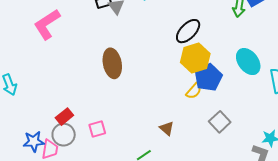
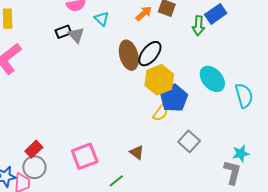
brown ellipse: (112, 63) -> (129, 55), moved
pink square: (97, 129) -> (85, 156), moved, size x1.5

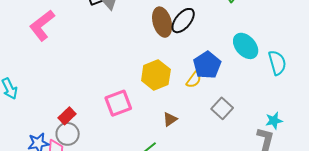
yellow hexagon: (159, 80) -> (156, 75), moved
brown triangle: (137, 152) -> (170, 119), turned 49
pink square: (85, 156) -> (118, 103), moved

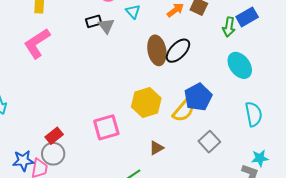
cyan ellipse: (246, 46) -> (240, 65), moved
cyan semicircle: (277, 63) -> (254, 114), moved
yellow semicircle: (194, 80) -> (184, 111), size x1.4

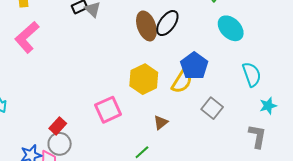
cyan star: (260, 158) -> (268, 106), moved

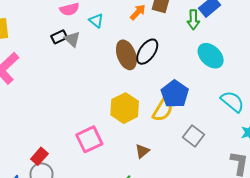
cyan semicircle: (252, 74) -> (232, 101), turned -30

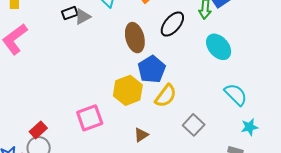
gray triangle: (72, 39) -> (83, 17), turned 42
black ellipse: (147, 52) -> (172, 24), moved
blue pentagon: (175, 94) -> (152, 69), moved

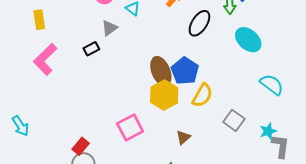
black rectangle: (70, 13) -> (91, 49), moved
brown ellipse: (135, 38) -> (161, 71), moved
cyan star: (250, 127) -> (268, 131), moved

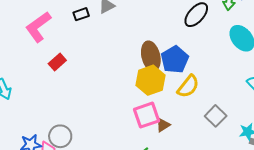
black rectangle: (91, 49) -> (81, 14), moved
pink square: (130, 127) -> (147, 115), moved
red rectangle: (81, 146) -> (57, 62), moved

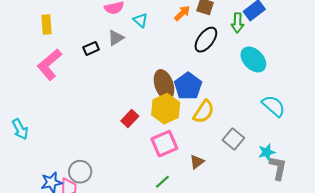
red rectangle: (57, 62) -> (130, 118), moved
brown triangle: (163, 125) -> (197, 162), moved

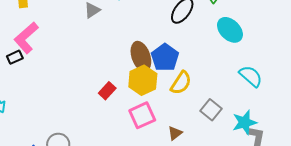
black rectangle: (91, 48) -> (15, 57), moved
cyan star: (267, 152) -> (245, 122), size x1.4

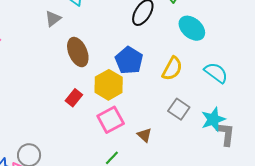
brown ellipse: (141, 56) -> (78, 52), moved
yellow semicircle: (181, 83) -> (172, 69), moved
brown triangle: (175, 133) -> (144, 135), turned -35

